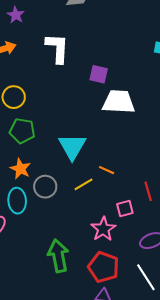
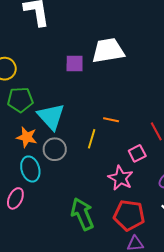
purple square: (99, 74) -> (75, 63), moved
cyan triangle: (72, 147) -> (51, 116), moved
yellow line: (83, 184) -> (92, 139), turned -30

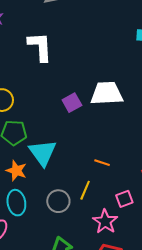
purple square: (75, 63) -> (72, 103), turned -36
yellow line: (92, 139) -> (85, 190), moved
gray circle: (55, 149) -> (58, 201), moved

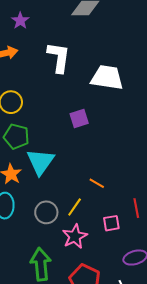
white trapezoid: (107, 93) -> (107, 78), moved
pink star: (105, 222) -> (75, 236), moved

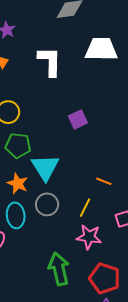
white trapezoid: (107, 78) -> (101, 49), moved
gray circle: (46, 212) -> (47, 204), moved
pink star: (75, 236) -> (89, 237), turned -30

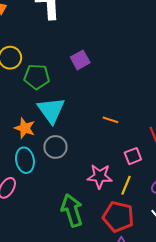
green pentagon: (18, 145) -> (37, 77), moved
yellow line: (85, 208) -> (126, 185), moved

